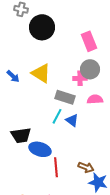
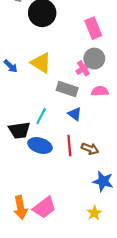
pink cross: (80, 78) -> (83, 68), turned -32
cyan line: (57, 116) -> (41, 116), moved
red line: (56, 167) -> (69, 146), moved
brown arrow: (86, 167) -> (90, 149), moved

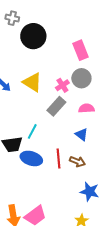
pink cross: (83, 68) -> (62, 85), moved
gray rectangle: (67, 89) -> (56, 106), turned -66
blue triangle: (75, 114) -> (81, 134), moved

